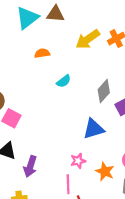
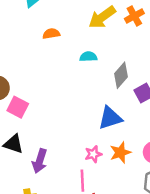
cyan semicircle: (64, 81) -> (88, 57), moved, turned -144
orange star: (105, 171) -> (120, 152), moved, turned 30

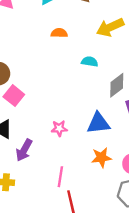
pink star: (93, 154) -> (59, 128), moved

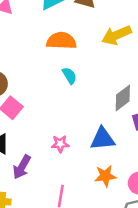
orange semicircle: (59, 33) -> (61, 41), size x1.6
cyan semicircle: (90, 62) -> (69, 76), moved, turned 49

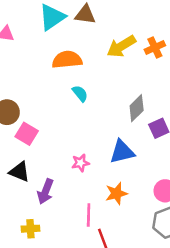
orange star: (105, 176) -> (116, 193), moved

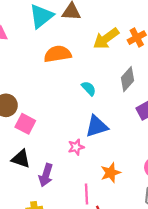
cyan semicircle: (80, 93) -> (89, 88), moved
gray diamond: (137, 108) -> (128, 79), moved
blue triangle: (122, 152) -> (97, 126), moved

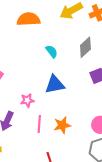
pink star: (76, 147) -> (27, 100), moved
pink line: (87, 194) -> (39, 124), moved

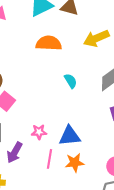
blue triangle: (55, 84) -> (70, 136), moved

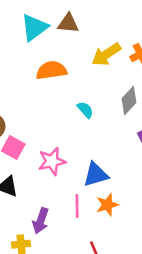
pink star: (39, 132) -> (52, 161), moved, size x1.5
purple arrow: (15, 152) -> (41, 221), moved

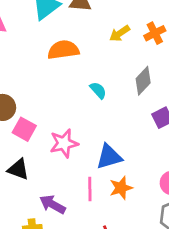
yellow arrow: (106, 54) -> (120, 33), size x0.7
purple arrow: (41, 221) -> (52, 204), turned 100

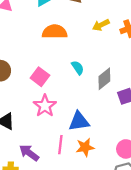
gray diamond: (143, 81) -> (104, 79), moved
pink square: (24, 129) -> (40, 77), moved
pink star: (64, 143) -> (45, 106), turned -30

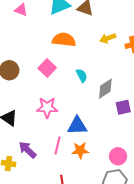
pink square: (40, 77) -> (47, 68), moved
pink star: (45, 106) -> (47, 108), turned 30

